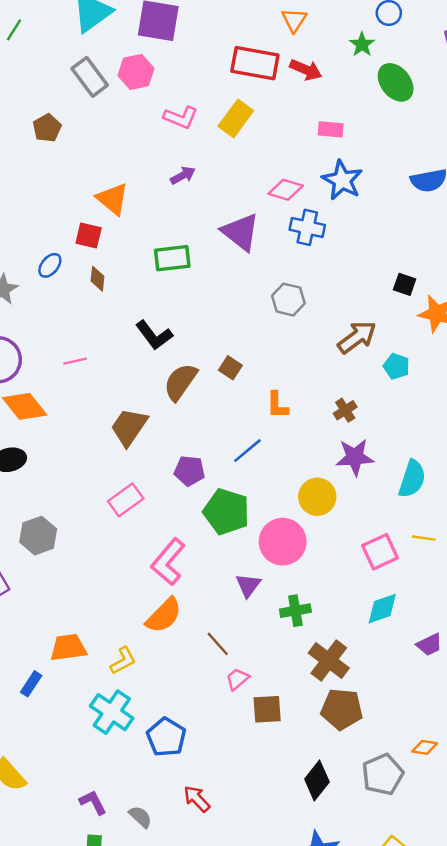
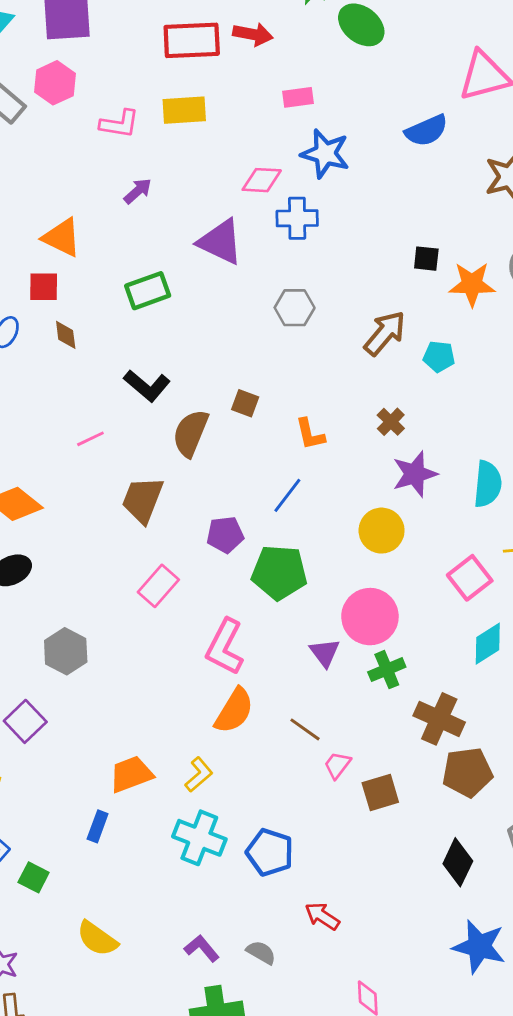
yellow rectangle: (236, 118) -> (184, 110), turned 63
pink line: (75, 361) -> (90, 439), moved
pink circle: (283, 542) -> (370, 617), moved

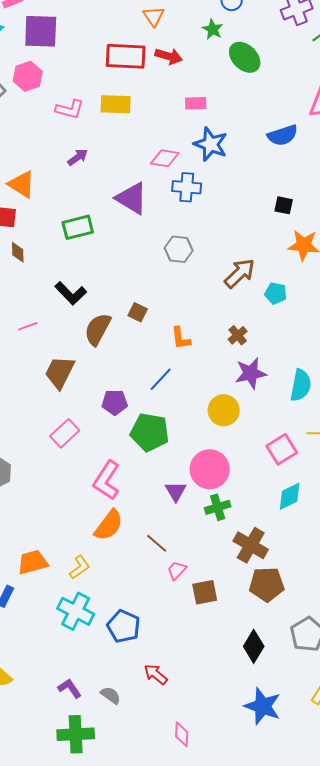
black square: (426, 259) -> (284, 205), moved

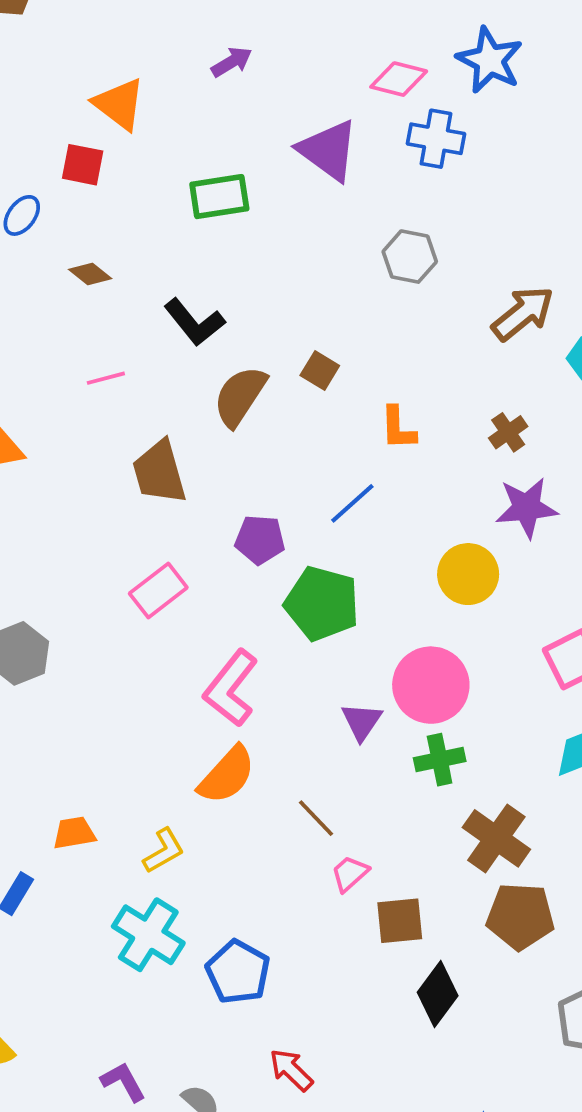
brown diamond: (18, 252) -> (90, 274), moved, turned -55
brown trapezoid: (60, 372) -> (159, 472), turned -48
orange trapezoid: (33, 562) -> (74, 833), size x0.7
black diamond: (254, 646) -> (438, 994), moved

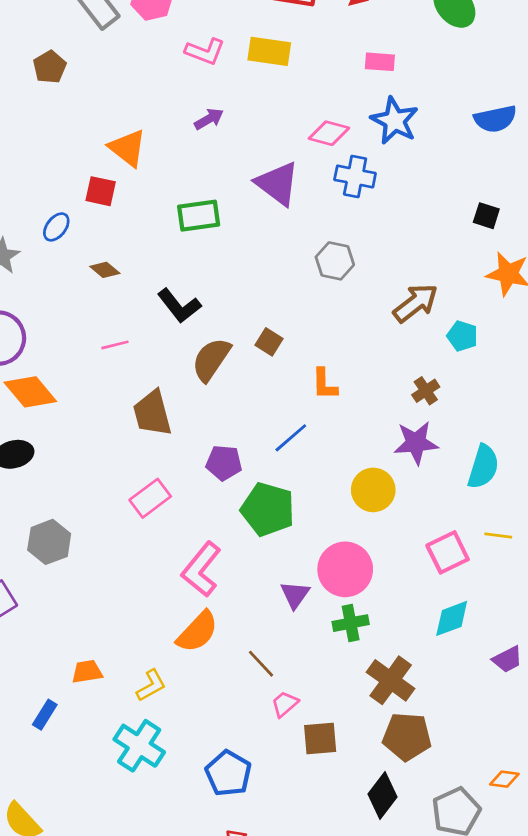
brown cross: (508, 432) -> (426, 391), moved
blue pentagon: (238, 972) -> (228, 773), moved
black diamond: (438, 994) -> (382, 795), moved

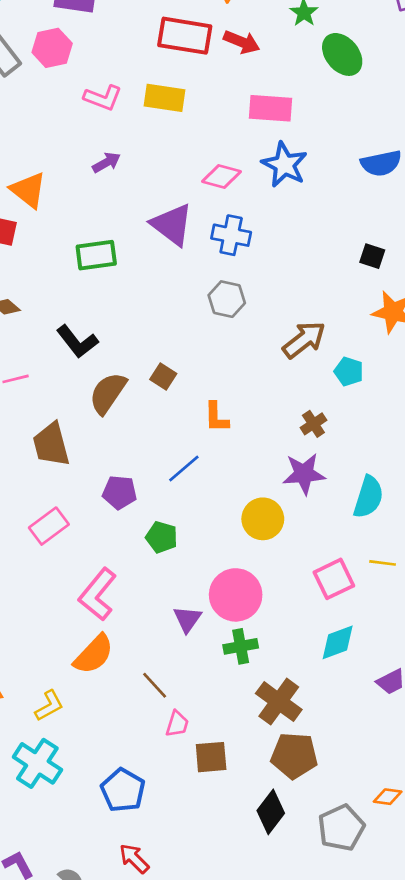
pink rectangle: (380, 62) -> (271, 108), size x1.5
blue cross: (355, 176) -> (231, 235), moved
green pentagon: (268, 509) -> (162, 537), size x0.6
pink trapezoid: (285, 704) -> (177, 724), turned 148

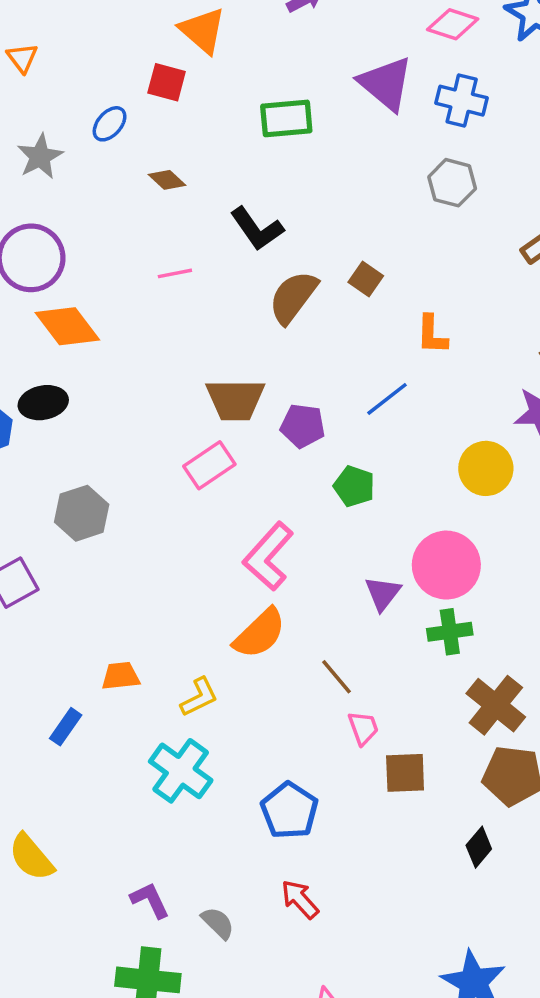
brown trapezoid: (51, 445) -> (235, 400), moved, turned -78
pink trapezoid: (177, 724) -> (363, 728), turned -40
black diamond: (271, 812) -> (479, 847), size x0.7

